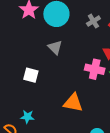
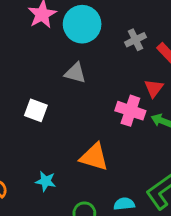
gray triangle: (55, 47) -> (75, 73), turned -35
cyan star: (27, 117) -> (46, 181), moved

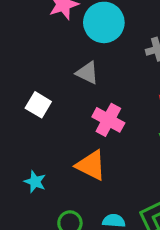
pink cross: (130, 111) -> (108, 120), moved

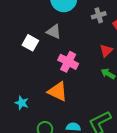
white square: (38, 105) -> (30, 43), moved

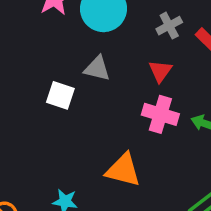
red triangle: (106, 51) -> (160, 71), moved
pink cross: (68, 62) -> (160, 114), moved

